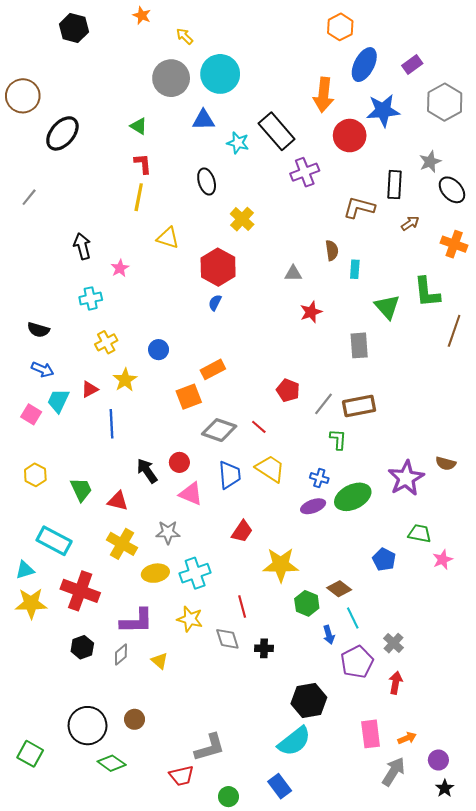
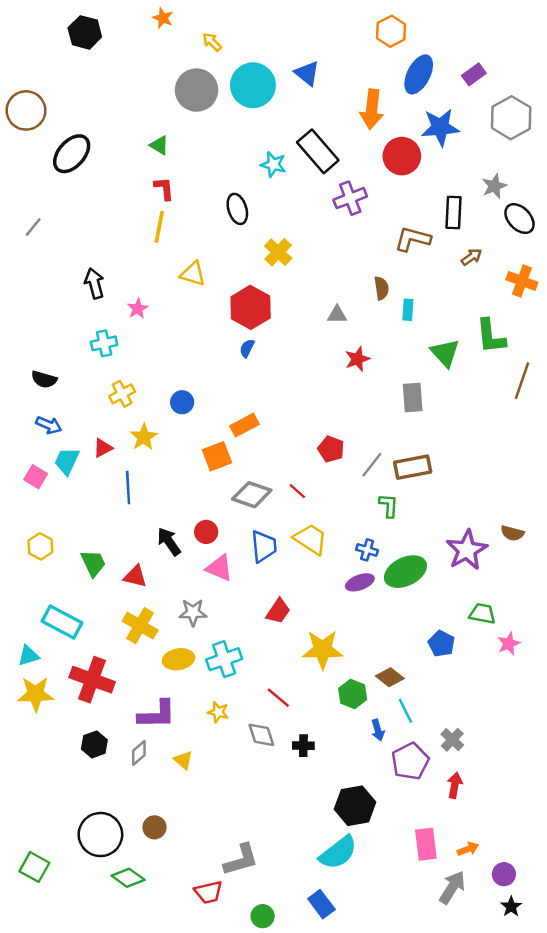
blue triangle: (203, 120) -> (307, 73), moved, turned 40
red line: (242, 607) -> (278, 698), turned -35
yellow star: (190, 619) -> (218, 712), size x0.7

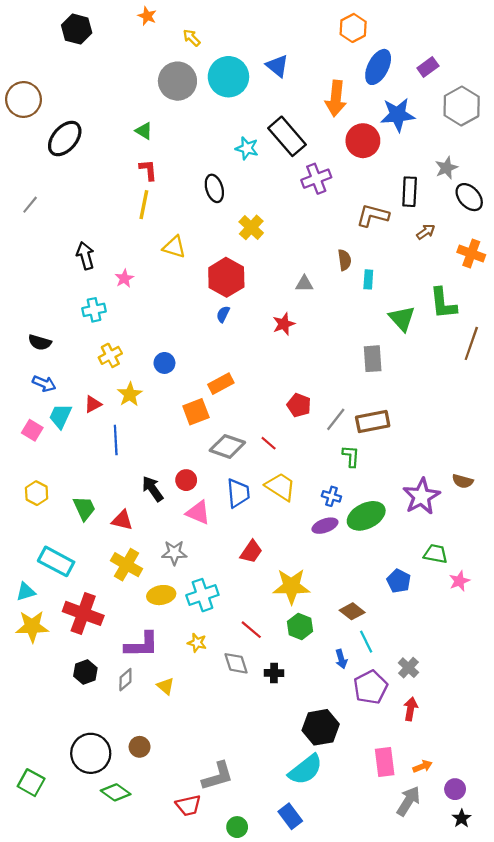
red star: (357, 359) -> (284, 324), moved
green hexagon: (353, 694) -> (300, 626), moved

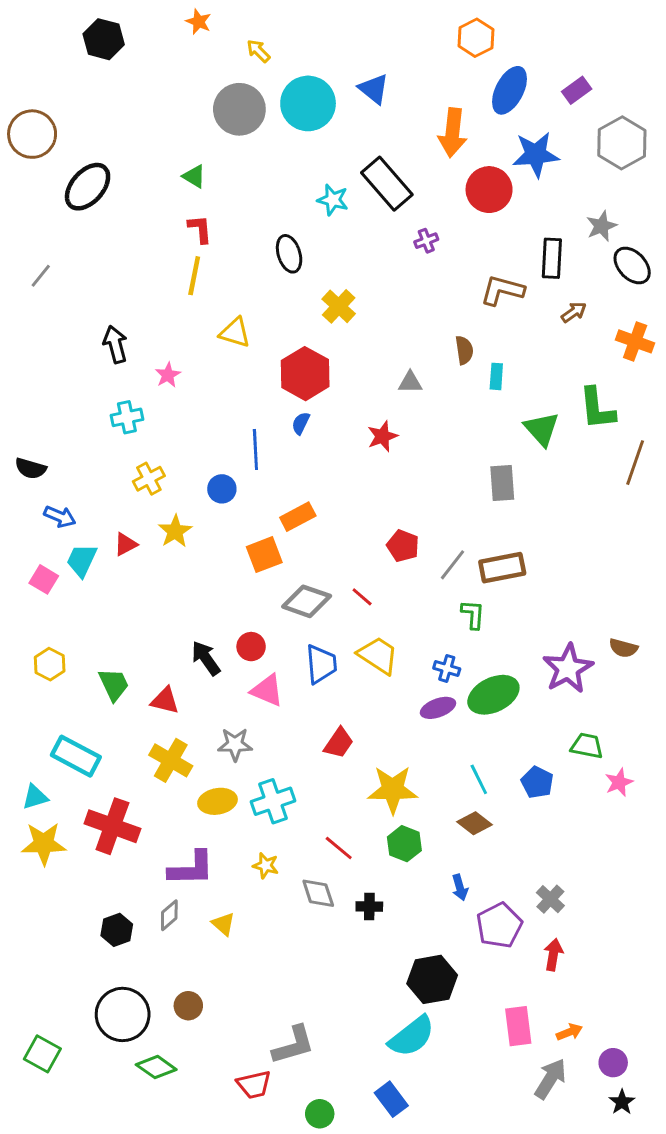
purple cross: (316, 179) -> (426, 241), size x0.6
black semicircle: (40, 342) -> (31, 468), moved
blue line: (116, 440) -> (255, 449), moved
cyan line: (366, 642) -> (479, 779), moved
black hexagon: (85, 672) -> (117, 930), moved

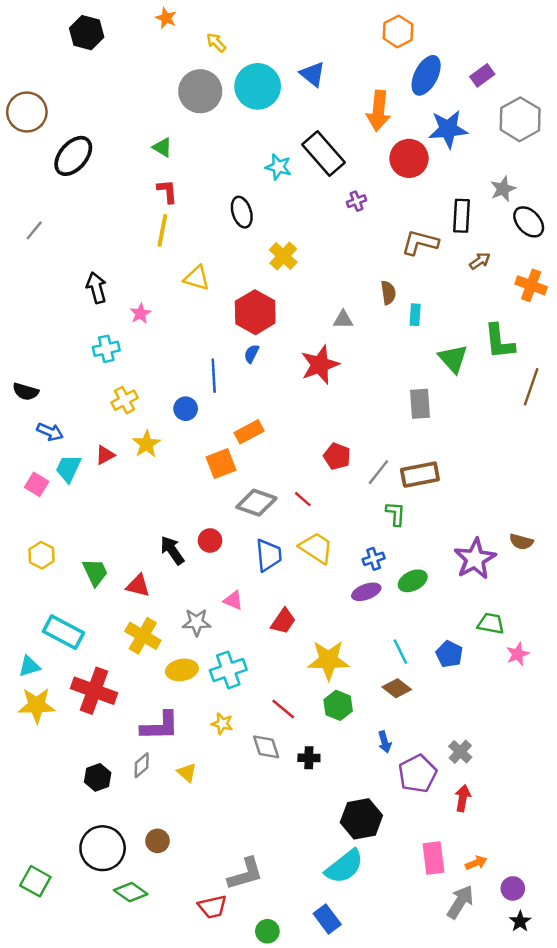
red star: (382, 436) -> (320, 365), size x1.5
blue cross: (447, 668) -> (374, 559), turned -35
pink triangle: (267, 690) -> (233, 600), moved, size x0.7
green ellipse: (493, 695) -> (413, 581), size x0.7

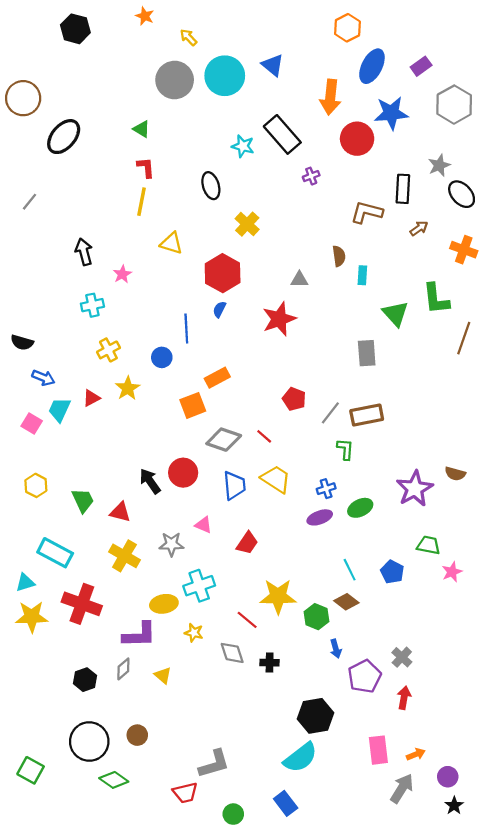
red circle: (210, 541) -> (183, 473), size x1.4
yellow star: (328, 660) -> (278, 596), moved
yellow ellipse: (182, 670) -> (164, 604), moved
green hexagon: (338, 705) -> (316, 617), moved

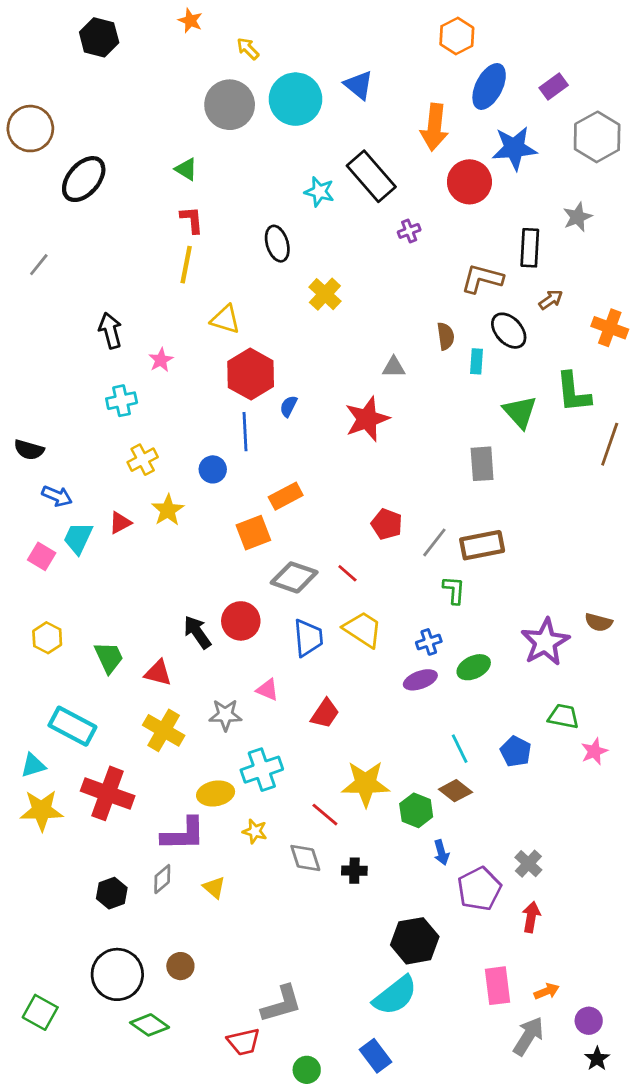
black ellipse: (462, 194) -> (509, 331), moved
red hexagon: (223, 273) -> (251, 374), moved

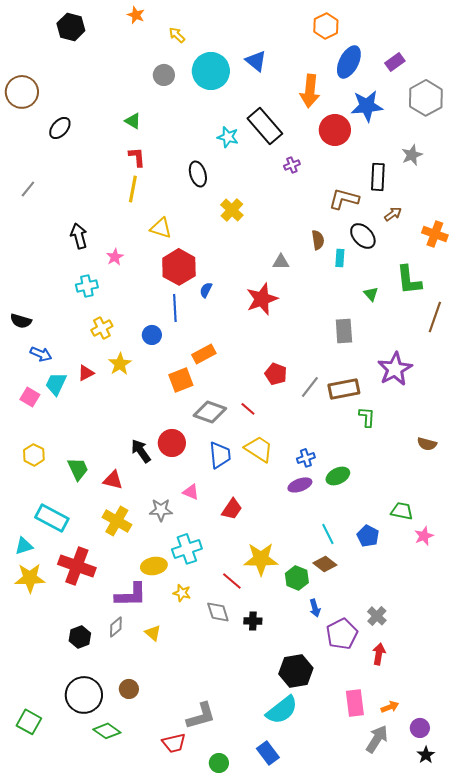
gray circle: (230, 105) -> (164, 75), size x0.6
black ellipse: (84, 179) -> (60, 128), size x0.7
green triangle: (520, 412) -> (371, 294), size x0.6
green L-shape: (454, 590) -> (367, 417), moved
purple star: (545, 642) -> (395, 369), moved

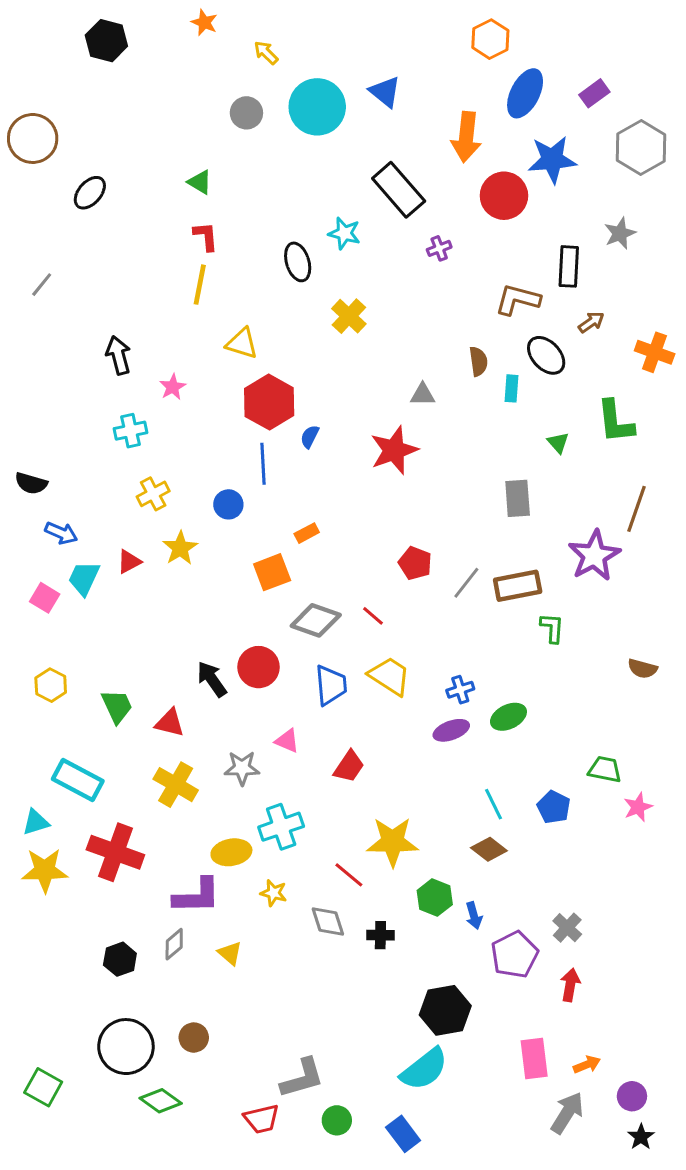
cyan star: (228, 137) -> (344, 233), moved
brown line: (435, 317) -> (636, 509), moved
orange rectangle: (204, 354) -> (307, 533), size x0.7
green hexagon: (297, 578) -> (435, 897), moved
green circle: (219, 763) -> (337, 1120), moved

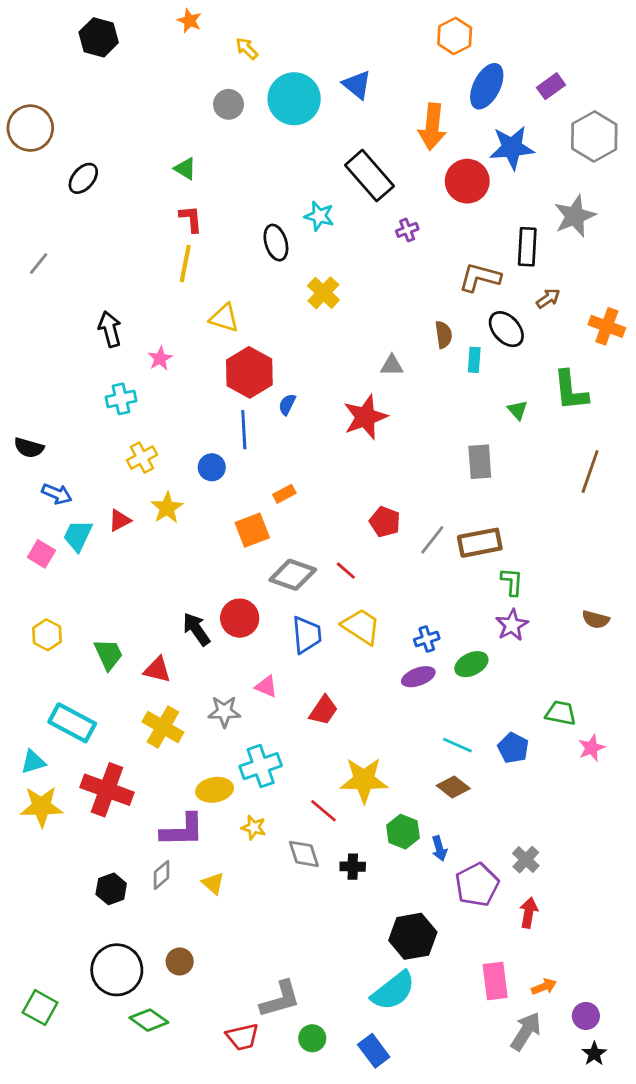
gray star: (620, 233) -> (575, 216), size x1.4
purple star: (594, 556) -> (512, 625), moved, size x0.7
cyan line: (493, 804) -> (457, 745), turned -40

